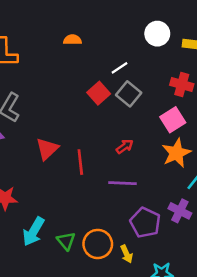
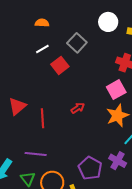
white line: (120, 68) -> (42, 49), moved
gray square: (129, 94) -> (77, 43), moved
purple line: (122, 183) -> (36, 154), moved

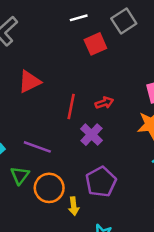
red line: (42, 118) -> (71, 107), moved
purple cross: (118, 161) -> (91, 135), moved

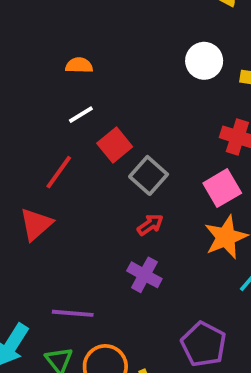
gray square: (124, 21) -> (149, 175), moved
red line: (71, 107) -> (59, 172), moved, turned 40
purple pentagon: (101, 182) -> (204, 344), moved

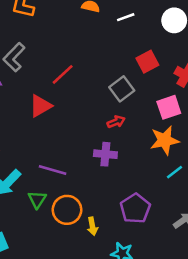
white line: (81, 115) -> (126, 17), moved
red square: (115, 145) -> (147, 62), moved
purple cross: (144, 275) -> (105, 154), turned -35

